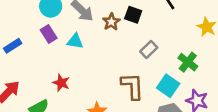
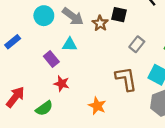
purple rectangle: (49, 34) -> (51, 59), moved
blue rectangle: (13, 46) -> (13, 42), moved

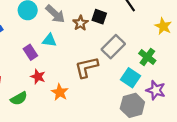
gray rectangle: (137, 44) -> (113, 47), size x1.5
brown L-shape: (126, 79) -> (87, 67), moved, turned -100
orange star: (97, 106) -> (60, 92), moved

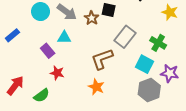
orange star: (60, 92) -> (96, 87), moved

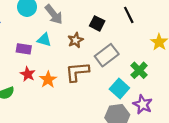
brown star: (92, 18) -> (75, 40), moved
purple rectangle: (48, 51) -> (24, 49), turned -56
orange star: (96, 87) -> (48, 80), moved

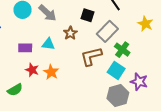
cyan triangle: (44, 40) -> (48, 44), moved
gray rectangle: (107, 55) -> (107, 31), moved
green cross: (139, 70) -> (122, 50), moved
brown L-shape: (77, 72) -> (91, 56), moved

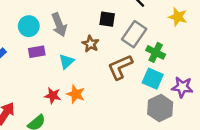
gray arrow: (47, 13) -> (59, 25), turned 36
cyan triangle: (48, 44) -> (67, 61), turned -40
purple rectangle: (25, 48) -> (37, 52), moved

